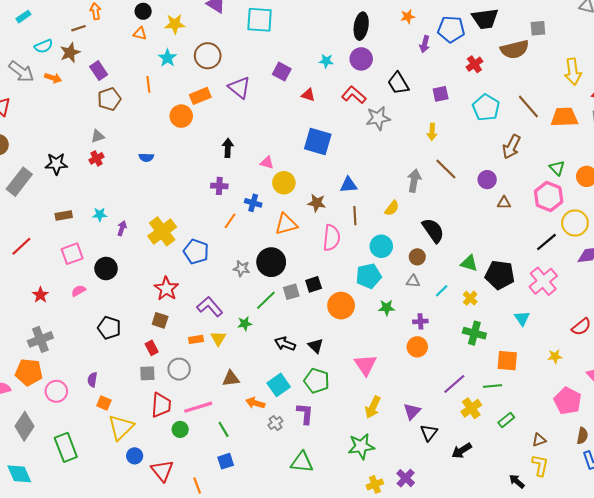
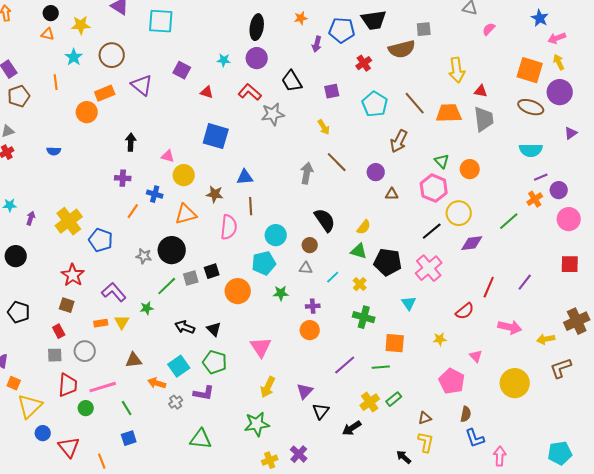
yellow arrow: (432, 132) -> (324, 127), turned -35
yellow semicircle: (392, 208) -> (364, 227), moved
yellow cross: (471, 408) -> (370, 402), moved
purple L-shape: (305, 414) -> (204, 393), turned 95

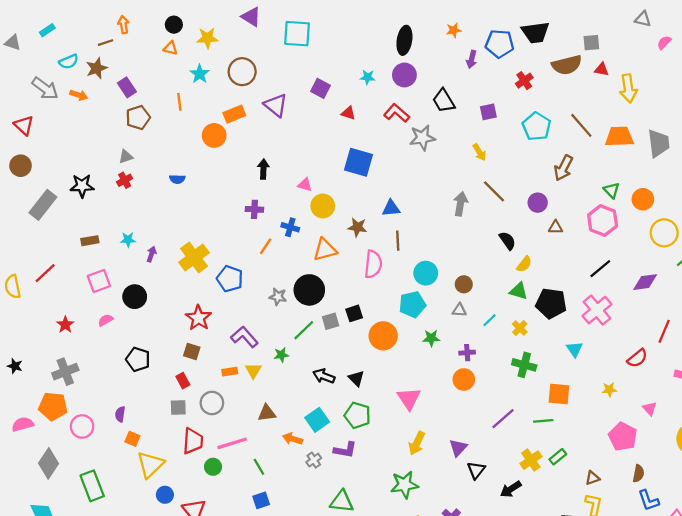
red triangle: (481, 91) -> (601, 69), moved
yellow circle: (459, 213) -> (664, 233), moved
black semicircle: (325, 220) -> (507, 241), moved, size x0.7

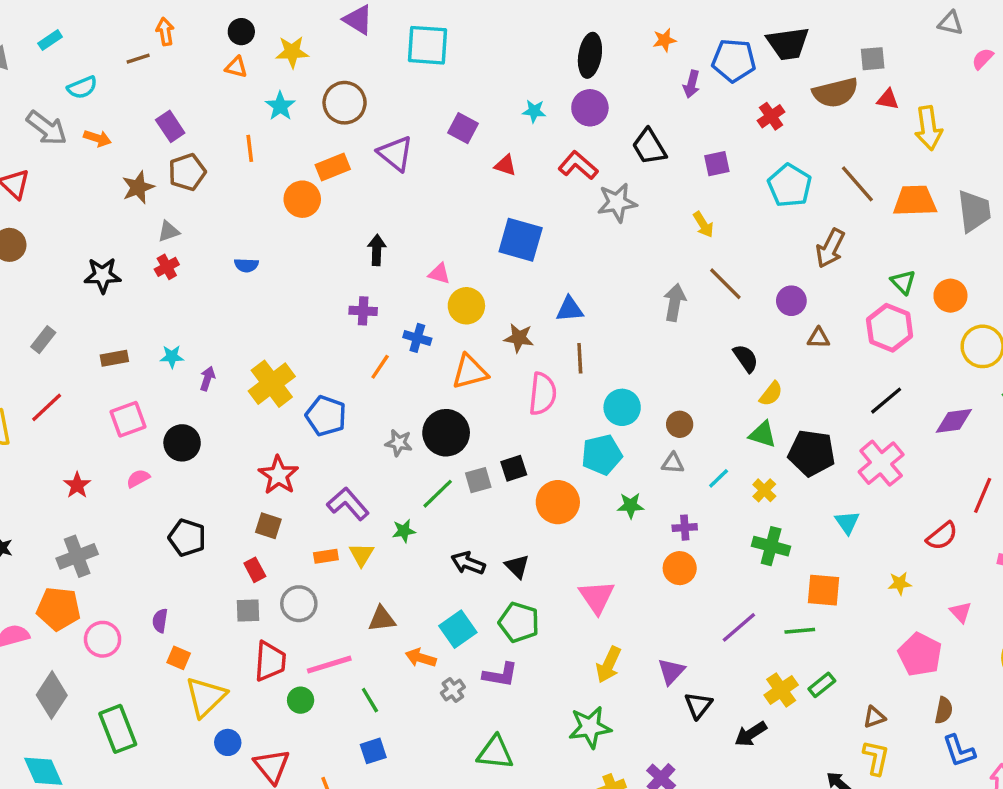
brown star: (97, 68) -> (138, 187), moved
gray rectangle: (43, 205) -> (43, 340), moved, size x0.6

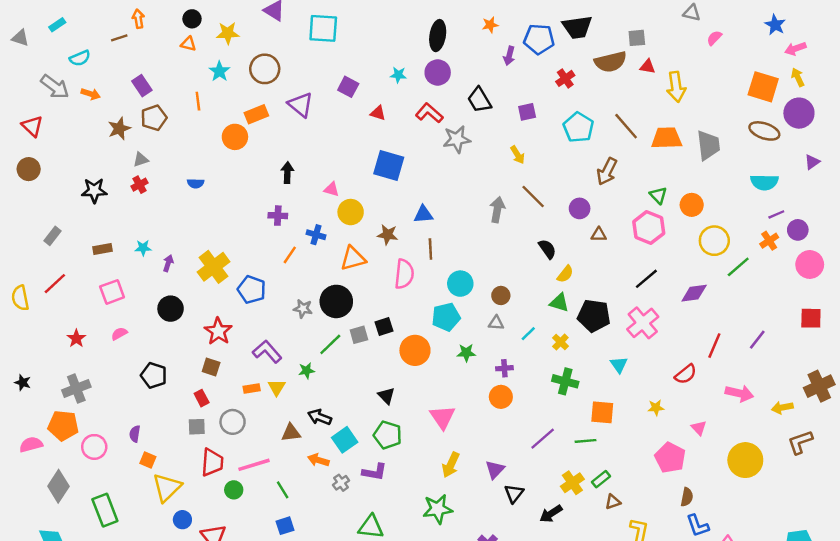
black circle: (182, 443) -> (171, 309), moved
black arrow: (468, 563) -> (320, 417), moved
brown triangle: (874, 717) -> (613, 502), moved

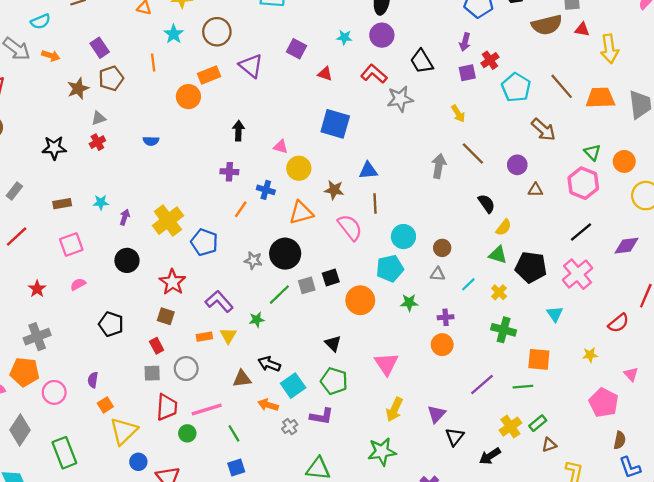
purple arrow: (509, 56) -> (465, 42), moved
red cross: (565, 78) -> (490, 60), moved
brown arrow: (607, 171) -> (543, 130), turned -75
pink semicircle: (404, 274) -> (350, 227), turned -44
orange square: (148, 460) -> (105, 405), turned 35

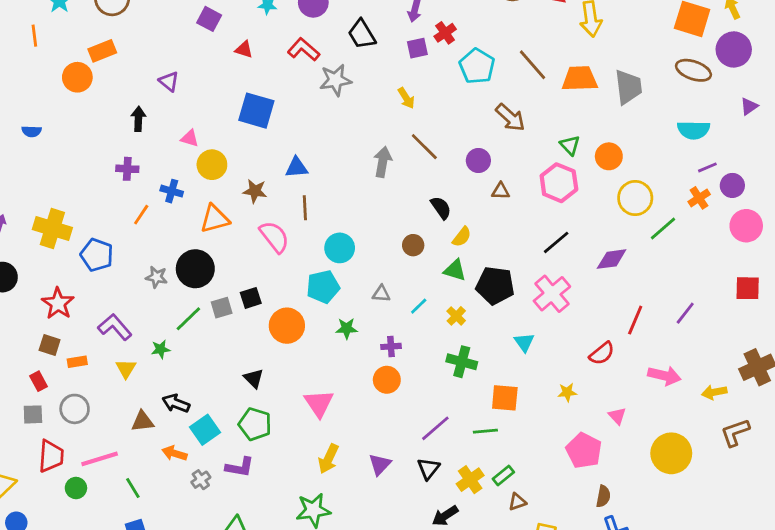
purple triangle: (251, 66) -> (169, 81), moved, size x0.7
yellow cross: (168, 221) -> (52, 229), turned -36
brown circle: (442, 248) -> (413, 245), moved
orange rectangle: (204, 337) -> (77, 362), moved
black triangle: (455, 437) -> (428, 469), moved

